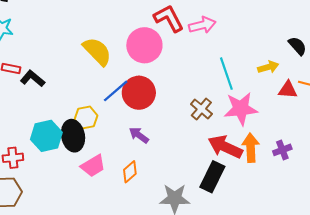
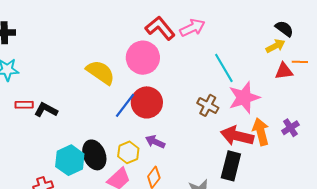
yellow arrow: (268, 67) -> (275, 46), moved
yellow hexagon: (86, 117) -> (128, 152), moved

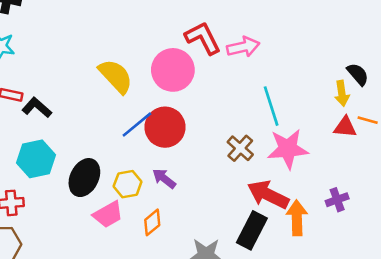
yellow arrow: (275, 46) -> (342, 93), turned 96
orange arrow: (261, 132) -> (297, 218), moved
black ellipse: (94, 155) -> (84, 178), turned 36
cyan hexagon: (70, 160) -> (36, 159), moved

